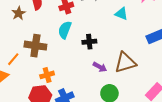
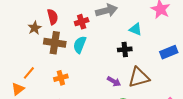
black cross: (89, 42) -> (125, 49), moved
brown cross: (35, 46) -> (55, 43), moved
orange cross: (47, 75) -> (61, 78), moved

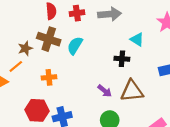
red cross: (82, 22) -> (77, 13), moved
brown star: (35, 28) -> (25, 48), moved

